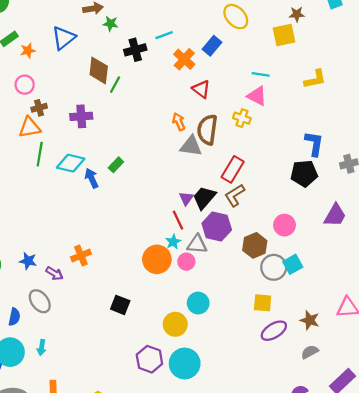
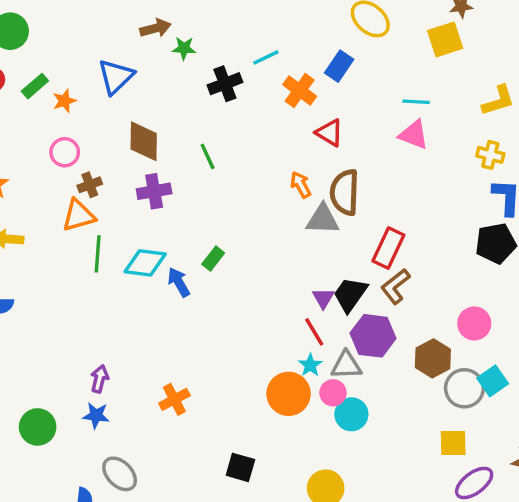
brown diamond: (99, 70) -> (144, 141), moved
green line: (115, 85) -> (208, 156), moved, turned -48
yellow cross: (242, 118) -> (490, 155), moved
purple arrow: (55, 273) -> (100, 379), moved, turned -102
cyan circle: (198, 303) -> (351, 414), moved

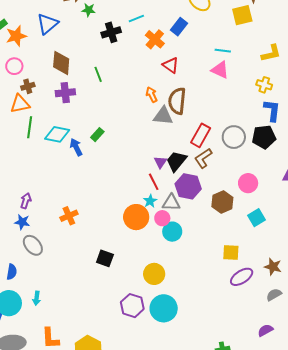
orange star: (64, 101) -> (16, 36), size x1.5
gray circle: (464, 388) -> (234, 137), moved
gray ellipse: (120, 474) -> (33, 245), moved

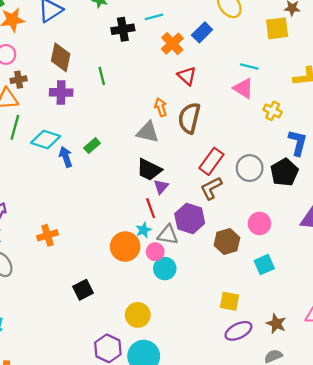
yellow cross: (264, 85) -> (273, 111), moved
gray triangle: (163, 116) -> (148, 132), moved
black pentagon: (264, 137) -> (284, 172), turned -30
black trapezoid: (176, 161) -> (149, 170), moved, turned -110
black square: (105, 258) -> (83, 290), turned 36

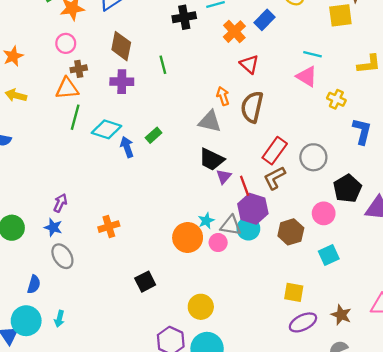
black pentagon: (284, 172) -> (347, 189), moved
red line: (151, 208) -> (245, 186), moved
cyan circle: (165, 269) -> (248, 229), moved

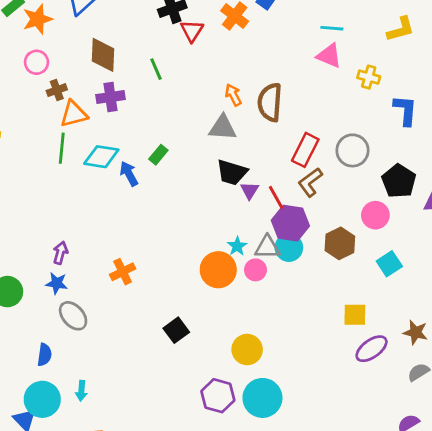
red triangle: (249, 64) -> (192, 31), moved, turned 30
orange triangle: (67, 88) -> (74, 114), moved

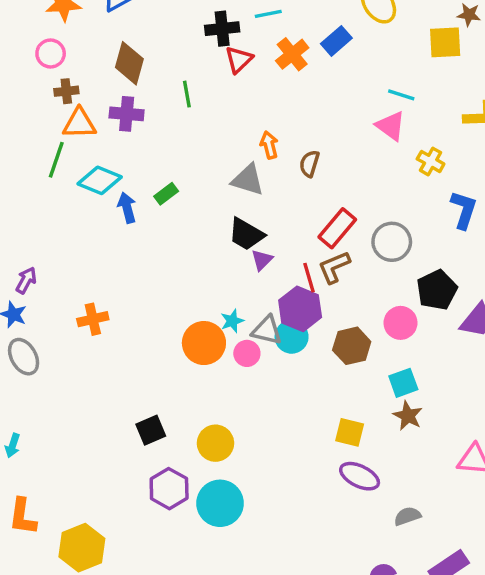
brown semicircle: (270, 102) -> (309, 164), size x0.6
red line: (276, 198) -> (309, 278), moved
black square: (176, 330) -> (151, 430), moved
brown star: (416, 332) -> (408, 416), moved
purple ellipse: (372, 349) -> (360, 476), turned 48

